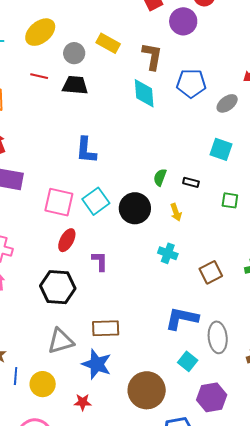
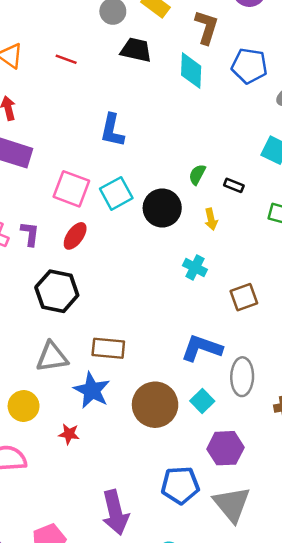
red line: (39, 76) -> (66, 59), moved
black trapezoid: (75, 85) -> (136, 50), moved
purple L-shape: (100, 261) -> (30, 234), moved
brown circle: (147, 390) -> (155, 405), moved

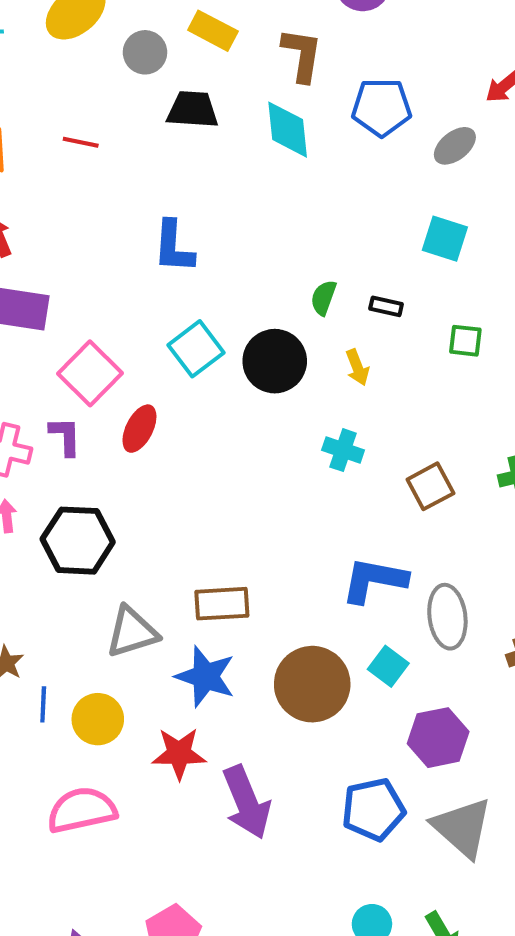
pink square: (71, 189) -> (90, 373), moved, turned 33
black hexagon: (57, 291) -> (78, 541), moved
red star: (69, 434) -> (179, 753), size x1.5
purple arrow: (115, 512) -> (247, 802), moved

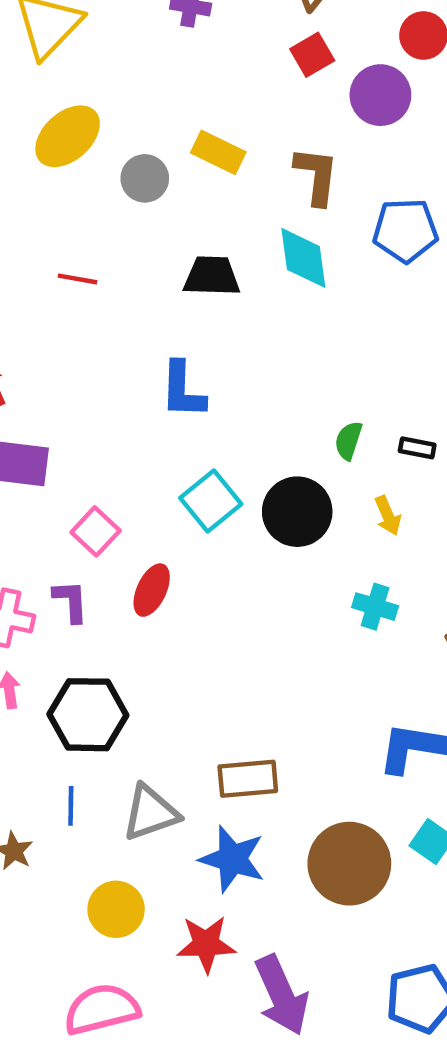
black trapezoid: (193, 110) -> (212, 276), moved
pink square: (90, 373) -> (96, 531), size x0.7
blue line: (43, 704) -> (71, 806), moved

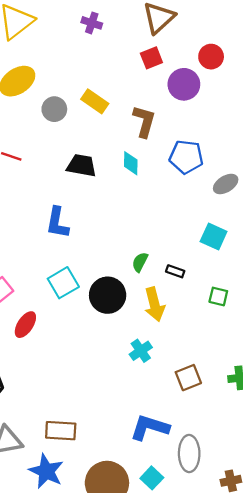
cyan diamond: (303, 258) -> (131, 163), size x0.7
yellow arrow: (388, 516) -> (155, 304), size x1.6
cyan cross: (375, 607) -> (141, 351), turned 30

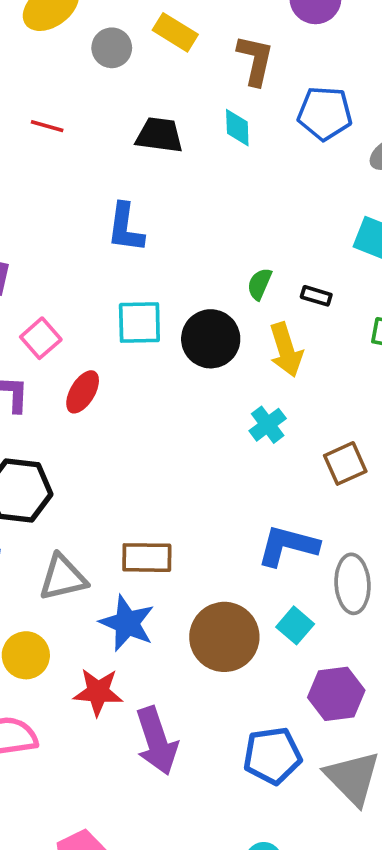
cyan square: (63, 283) -> (139, 323), turned 32

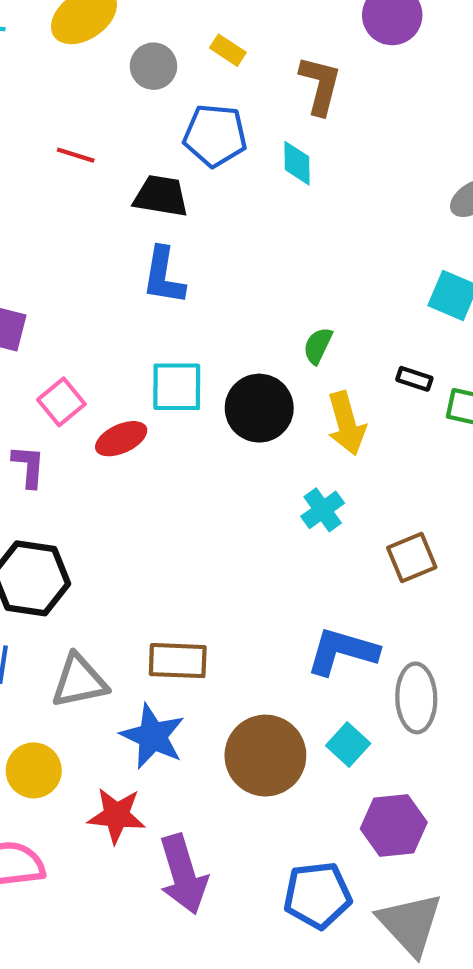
yellow rectangle: (175, 32) -> (228, 50), size x0.7
blue pentagon: (325, 113) -> (215, 135), moved
black trapezoid: (159, 135) -> (161, 196), moved
black rectangle: (316, 296) -> (414, 379), moved
red ellipse: (83, 392) -> (121, 439), moved, turned 33

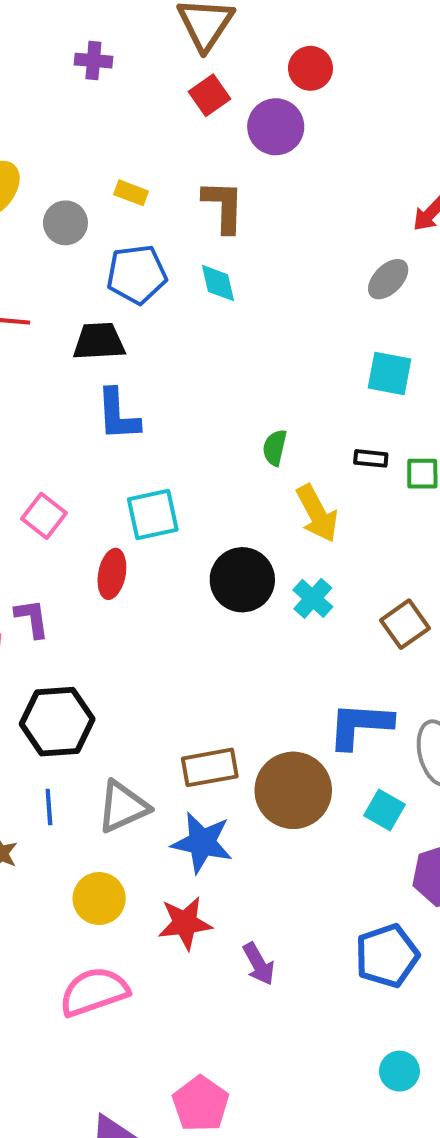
pink square: (61, 402) -> (44, 516), moved
black circle: (259, 408) -> (242, 580), moved
red ellipse: (121, 439) -> (112, 574), turned -42
brown circle: (265, 756) -> (293, 790), moved
purple arrow: (183, 874) -> (259, 964), size x0.6

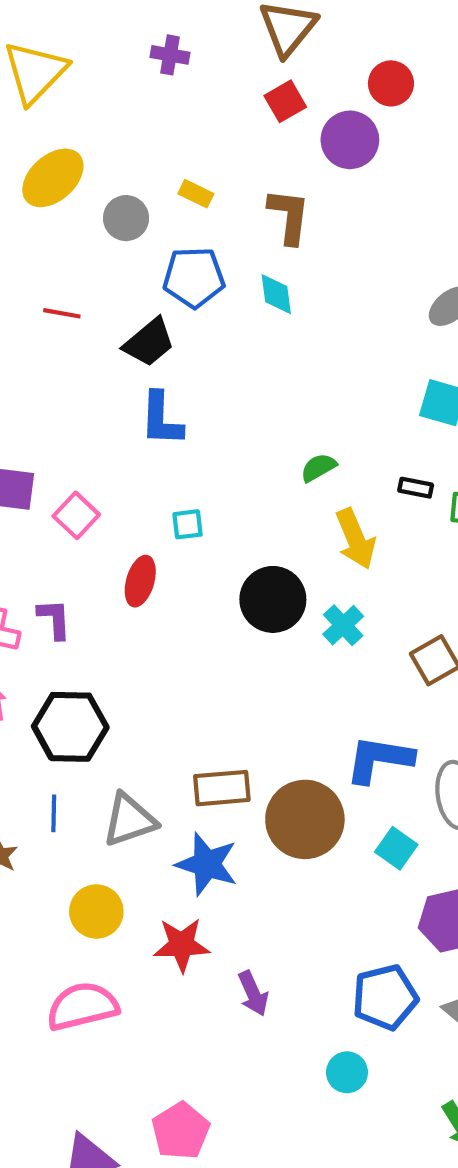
black trapezoid: (99, 341) -> (149, 342), turned 138
green semicircle: (275, 448) -> (318, 468), turned 42
cyan square: (153, 515) -> (188, 524), size x0.6
cyan circle: (399, 1071) -> (347, 1072), moved

